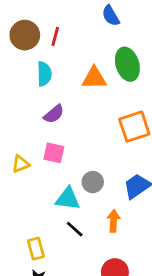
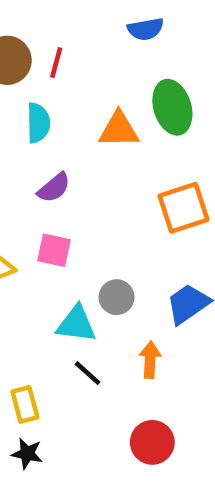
blue semicircle: (111, 16) -> (146, 29), turned -70

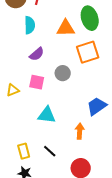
orange square: (184, 208) -> (88, 52), moved
gray circle: (117, 297) -> (63, 73), moved
black line: (87, 373) -> (50, 151), moved

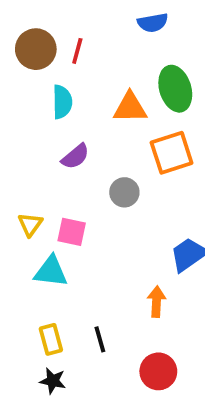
pink square: (37, 82) -> (72, 232), moved
yellow triangle: (13, 90) -> (30, 224), turned -32
cyan triangle: (47, 115) -> (51, 272), moved
black line: (50, 151) -> (100, 339), turned 32

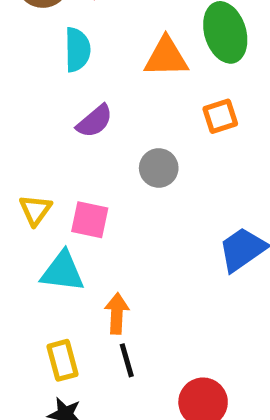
orange square: (172, 153) -> (220, 116), size x0.6
orange arrow: (156, 302) -> (117, 313), moved

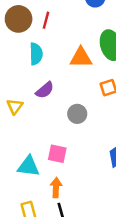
yellow triangle: (35, 210) -> (15, 106), moved
pink square: (90, 220) -> (57, 154), moved

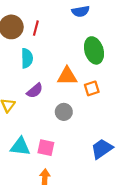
orange triangle: (81, 58) -> (67, 76), moved
cyan triangle: (29, 166) -> (20, 147), moved

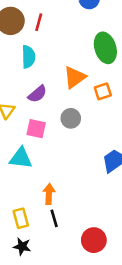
orange triangle: (67, 76) -> (75, 77), turned -35
pink square: (46, 148) -> (36, 129), moved

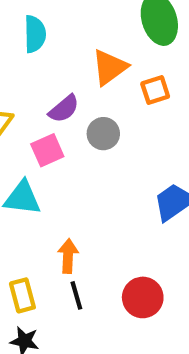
purple semicircle: (37, 94) -> (64, 109), moved
pink square: (36, 129) -> (47, 150), turned -36
red circle: (94, 240) -> (143, 297), moved

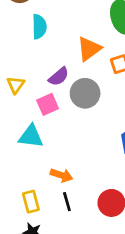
gray circle: (103, 134) -> (85, 93), size x1.4
orange arrow: (68, 256) -> (61, 175), turned 105

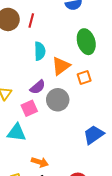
cyan semicircle: (39, 27) -> (40, 51), moved

